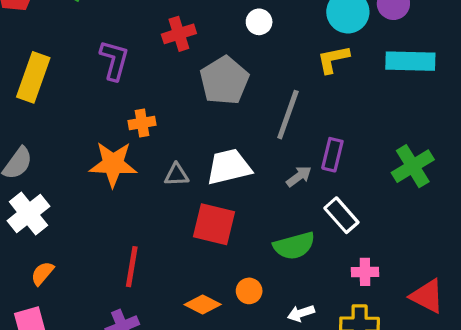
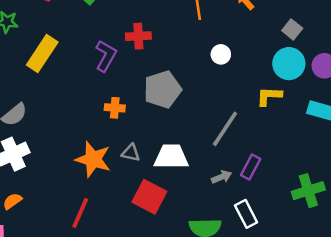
red cross: (179, 34) -> (138, 36), moved
gray pentagon: (224, 81) -> (162, 90), moved
orange star: (113, 164) -> (93, 159), moved

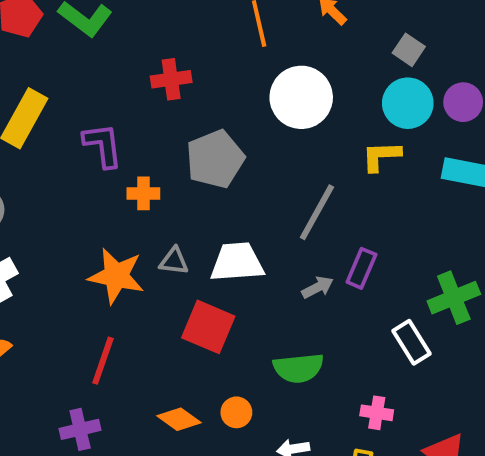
white circle: (221, 54) -> (301, 97), size x2.0
purple L-shape: (106, 56) -> (103, 145), moved, turned -32
white rectangle: (246, 214) -> (412, 342), moved

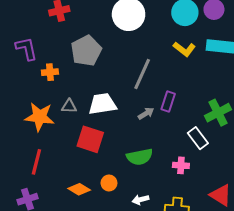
yellow L-shape: (381, 156) -> (184, 49), moved, turned -135
pink cross: (377, 413) -> (181, 165), moved

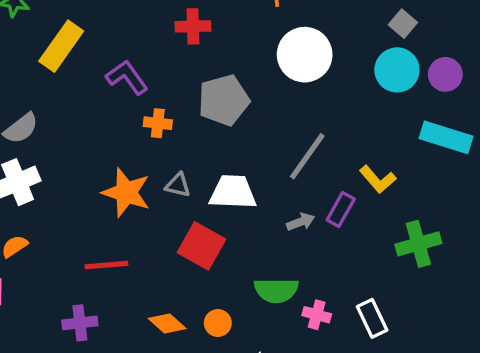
purple L-shape: (26, 49) -> (127, 77), turned -35
yellow L-shape: (184, 49) -> (378, 179), moved
white rectangle: (198, 138) -> (372, 318), moved
red line: (36, 162) -> (106, 265), turned 60
pink cross: (181, 165) -> (317, 315), moved

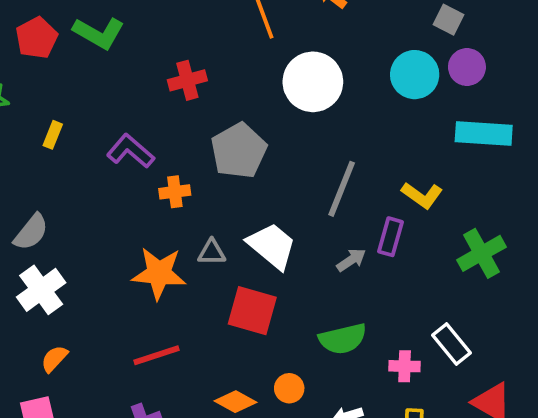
gray square: (403, 24) -> (449, 20), moved
yellow rectangle: (61, 46) -> (53, 135), size x0.5
white trapezoid: (233, 192) -> (272, 246), turned 51
pink cross: (317, 315) -> (405, 366), moved

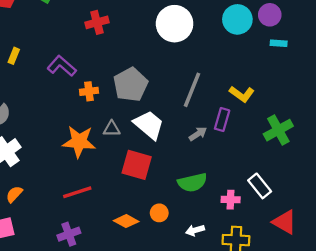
cyan rectangle: (484, 134) -> (279, 43), moved, size x0.5
gray pentagon: (239, 151) -> (130, 85), moved

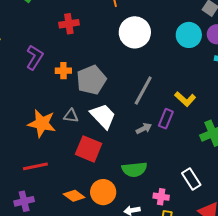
purple L-shape: (62, 66) -> (35, 57), turned 75
orange cross: (89, 91) -> (63, 71), moved
pink cross: (231, 200) -> (161, 197), moved
orange circle: (159, 213) -> (103, 192), size x1.6

